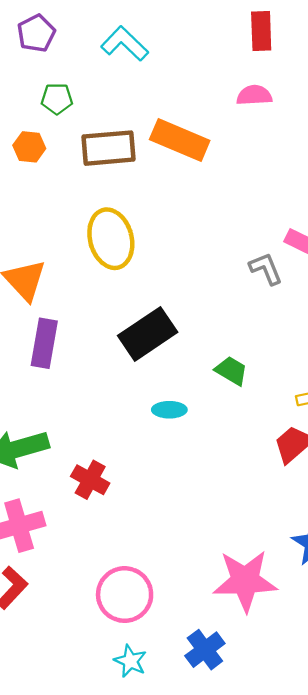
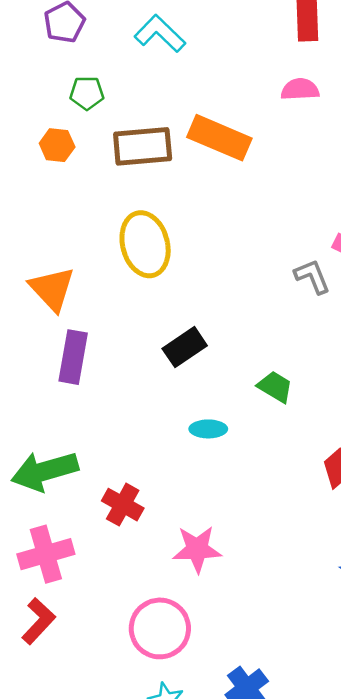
black rectangle: (148, 334) -> (185, 347), size x0.7
pink star: (245, 581) -> (197, 549), moved, size x0.7

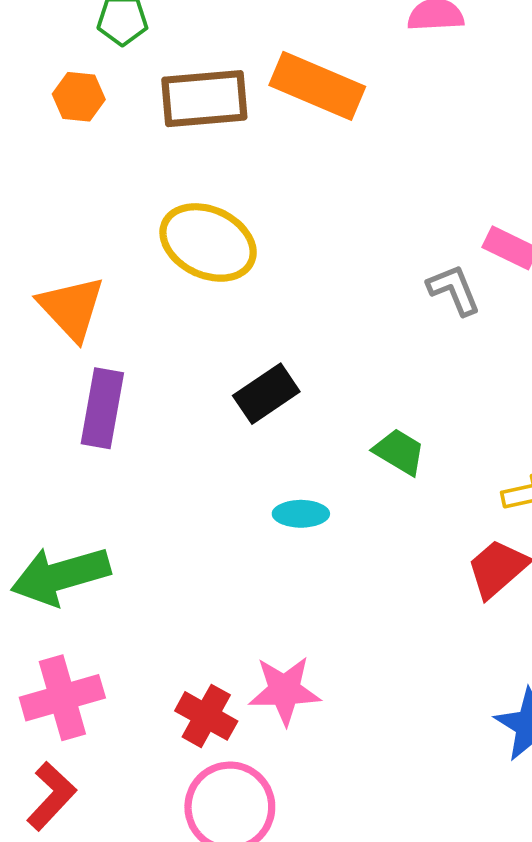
yellow ellipse: (145, 244) -> (208, 242), turned -50
red cross: (123, 505) -> (206, 716), moved

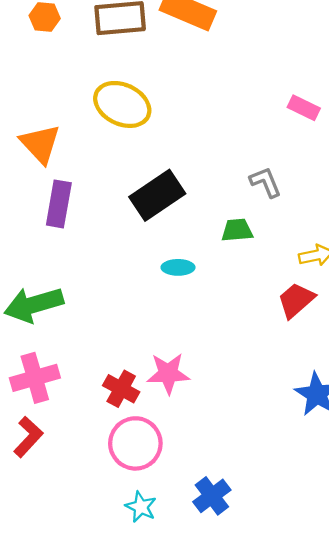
gray L-shape: (454, 290) -> (265, 182), moved
black rectangle: (266, 394) -> (157, 195), size x1.4
green trapezoid: (399, 452) -> (237, 230), turned -36

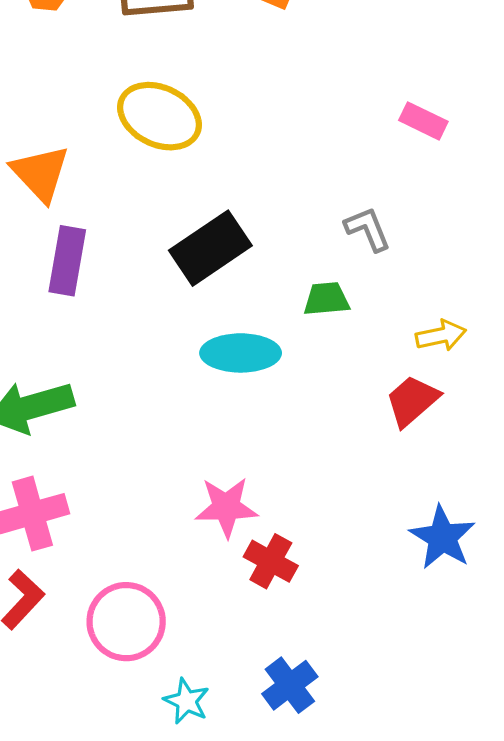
cyan ellipse: (178, 267) -> (241, 353), size x1.6
red cross: (121, 389) -> (271, 561), moved
pink circle: (135, 443) -> (126, 622), moved

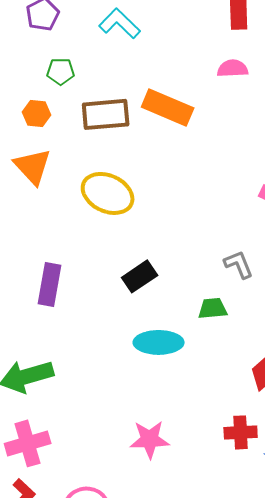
orange triangle: (40, 173) -> (33, 166), moved
black rectangle: (210, 248) -> (140, 276), size x0.7
red cross: (271, 561) -> (241, 432), moved, turned -32

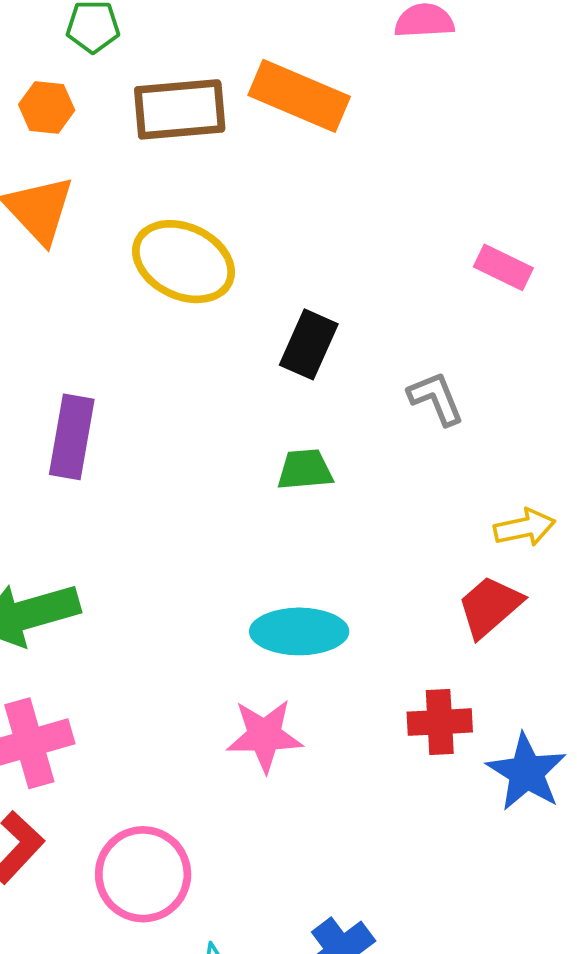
black rectangle: (140, 276) -> (309, 344), moved, turned -32
green trapezoid: (213, 308) -> (305, 470), moved
cyan ellipse: (159, 342) -> (299, 631), moved

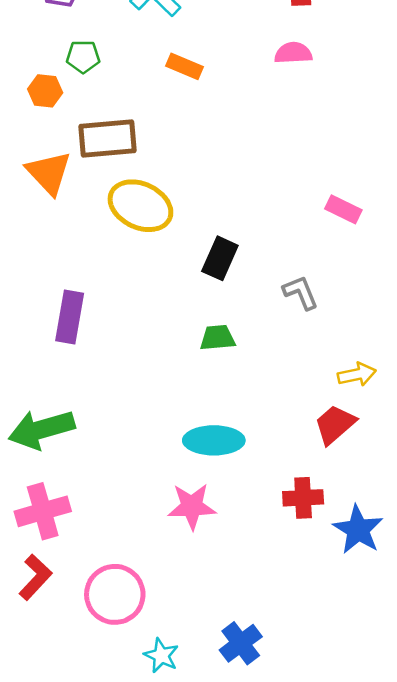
orange rectangle: (299, 96) -> (184, 66), moved, size x0.6
orange hexagon: (47, 107) -> (45, 91), moved
brown rectangle: (180, 109) -> (107, 139), moved

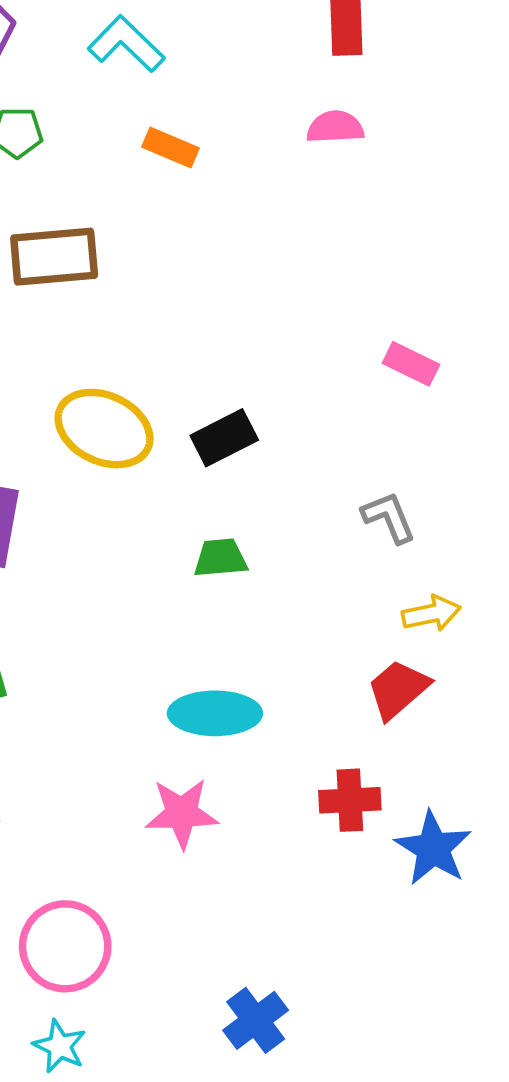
yellow ellipse: (140, 206) -> (104, 429), moved
black rectangle: (220, 258) -> (224, 438), turned 39
gray L-shape: (301, 293) -> (389, 517), moved
cyan star: (161, 655) -> (60, 1046), moved

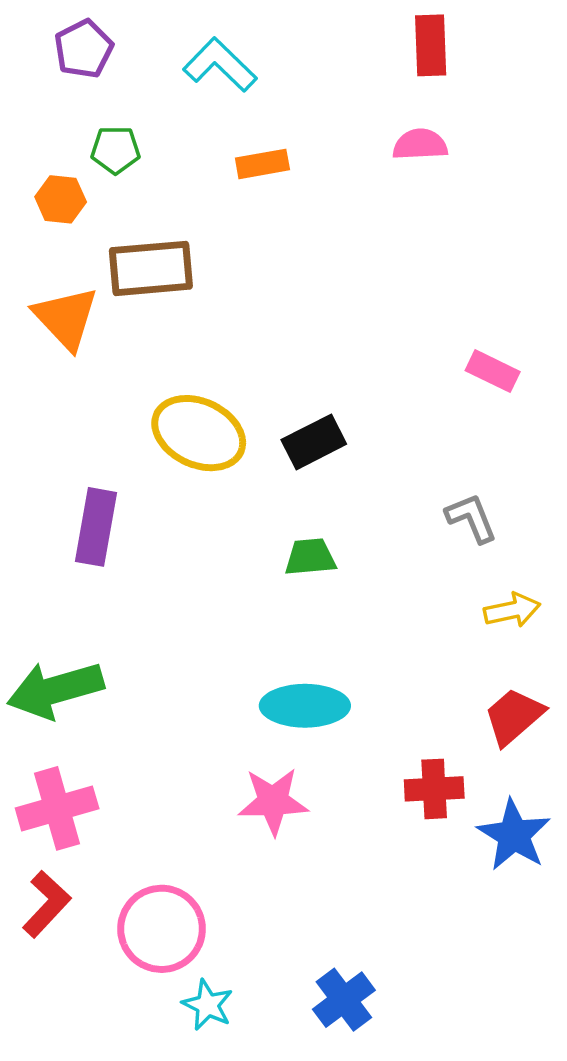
orange rectangle: (171, 147) -> (262, 164), turned -33
red trapezoid: (398, 689) -> (514, 716), moved
cyan star: (60, 1046) -> (208, 1005), moved

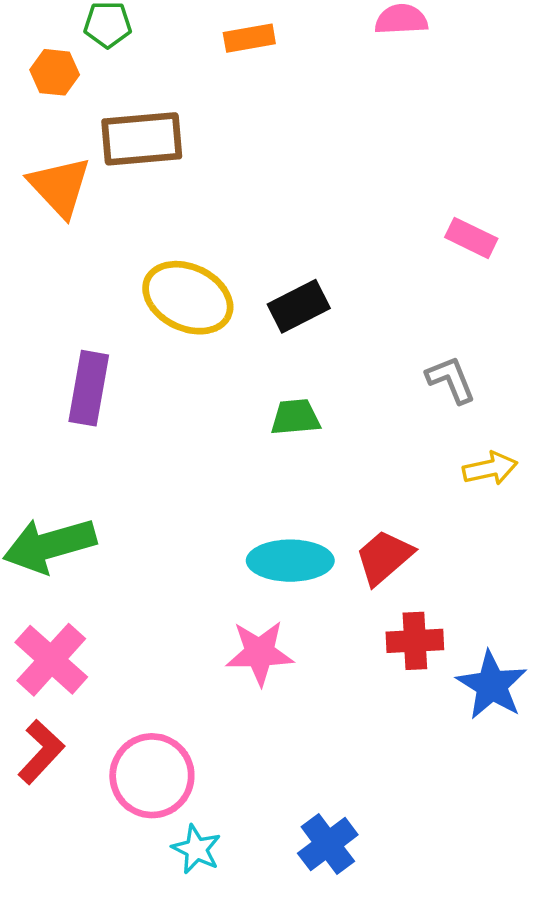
red trapezoid: (514, 716) -> (384, 557), moved
pink cross: (57, 808) -> (51, 660), turned -32

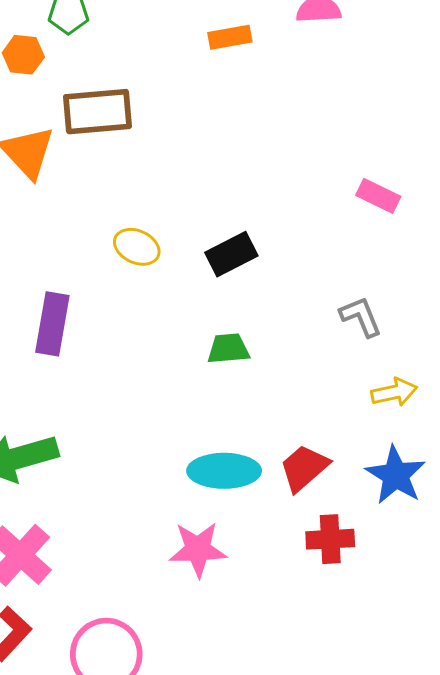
orange rectangle: (249, 38) -> (230, 37), moved
yellow ellipse: (188, 298) -> (137, 247), size x0.6
blue star: (492, 685) -> (396, 475), moved

